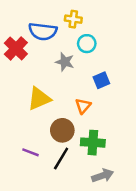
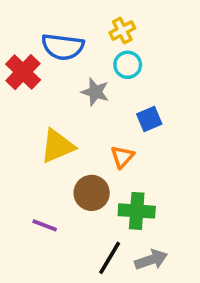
yellow cross: (73, 19) -> (122, 31), moved, turned -35
black line: (61, 158) -> (110, 258), moved

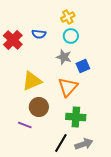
blue semicircle: (63, 47) -> (39, 34), moved, size x0.6
gray star: (95, 92) -> (64, 57), moved
orange triangle: (122, 157) -> (68, 87), size x1.5
brown circle: (92, 193) -> (39, 107), moved

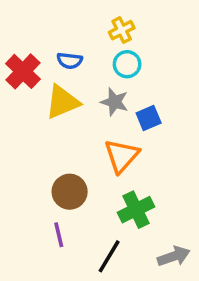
yellow triangle: (32, 81) -> (62, 102), moved
green cross: (76, 117) -> (136, 210), turned -30
purple line: (25, 125) -> (59, 235), moved, turned 56
gray arrow: (84, 144) -> (174, 256), moved

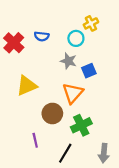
yellow cross: (122, 30) -> (91, 23), moved
yellow triangle: (62, 102) -> (27, 86), moved
brown circle: (70, 192) -> (52, 113), moved
gray arrow: (174, 256) -> (104, 153), turned 114

